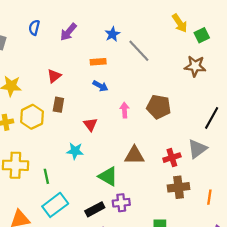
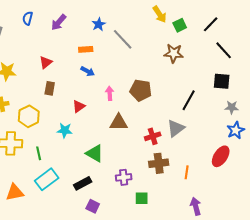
yellow hexagon: (32, 117) -> (29, 116), moved
red triangle: (90, 124) -> (79, 106), turned 32
brown triangle: (134, 155) -> (119, 122), moved
purple cross: (121, 203) -> (124, 177), moved

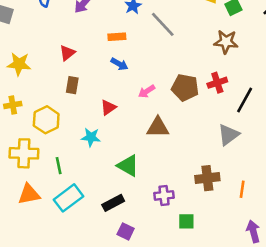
pink arrow: (110, 93) -> (147, 91), turned -120
red cross: (153, 136) -> (217, 83), moved
orange triangle: (15, 192) -> (29, 194), moved

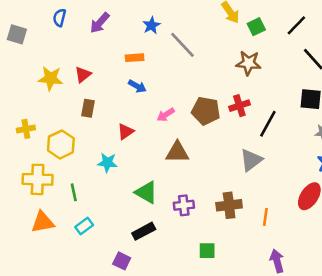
yellow star: (19, 64) -> (50, 78), moved
purple cross: (164, 195) -> (184, 205), moved
cyan rectangle: (69, 198) -> (84, 226), size x0.6
black rectangle: (113, 203) -> (144, 231), moved
purple square: (126, 231) -> (122, 261), moved

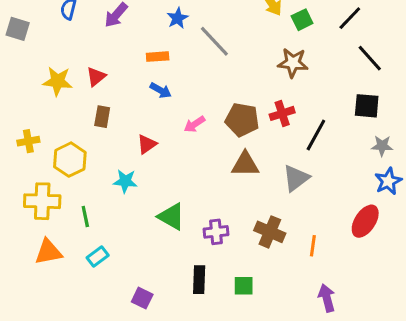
brown triangle: (177, 152) -> (245, 164), moved
brown cross: (229, 205) -> (270, 232), turned 30
black rectangle: (144, 231) -> (199, 280), moved, turned -60

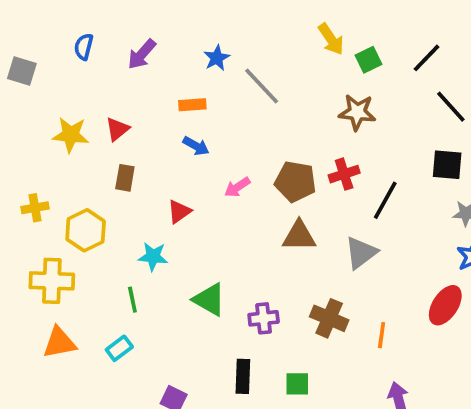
green line: (85, 217) -> (132, 300), moved

